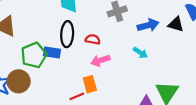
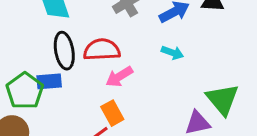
red semicircle: (93, 39) -> (102, 50), size x1.6

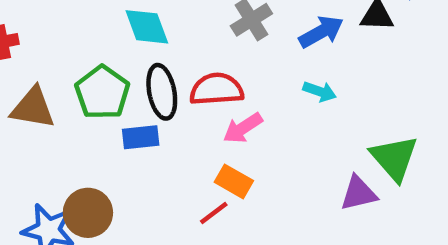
green pentagon: (25, 91) -> (102, 93), moved
orange rectangle: (112, 113) -> (234, 181), turned -30

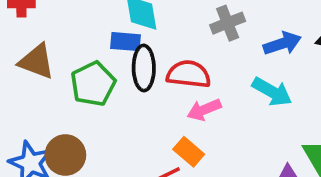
cyan arrow: (320, 91) -> (272, 92), size x1.5
green pentagon: (102, 93) -> (93, 84), moved
blue rectangle: (141, 137) -> (125, 42), moved

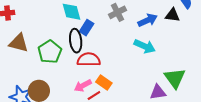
blue rectangle: (125, 42) -> (87, 28), moved, turned -56
red semicircle: (189, 74) -> (89, 60), moved
pink arrow: (204, 110) -> (83, 86), moved

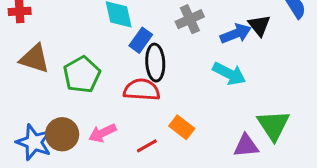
black triangle: (172, 15) -> (259, 25), moved, turned 42
black ellipse: (76, 41) -> (155, 63), moved
orange rectangle: (104, 82) -> (182, 127), moved
pink arrow: (83, 86) -> (102, 133), moved

